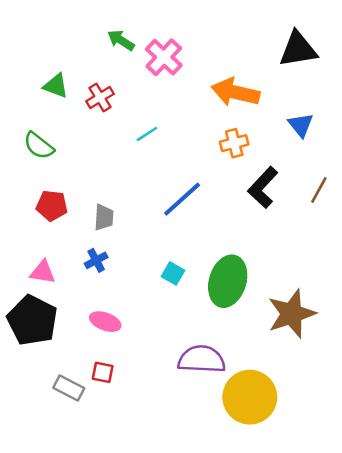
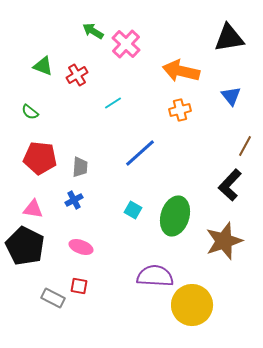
green semicircle: (39, 146) -> (30, 112), size x0.7
black L-shape: (263, 187) -> (230, 185), moved
red pentagon: (52, 206) -> (40, 158), size x1.4

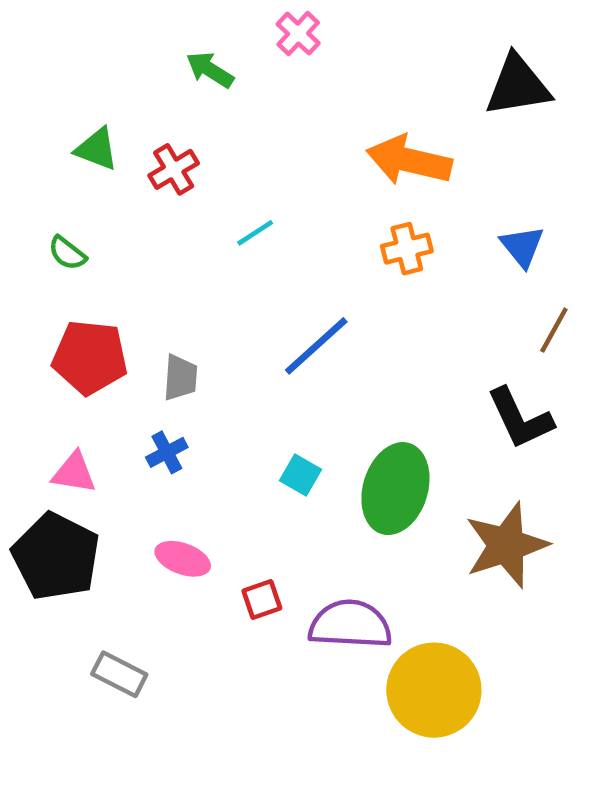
pink cross: (126, 44) -> (298, 34), moved, size x0.7
blue triangle: (231, 96) -> (522, 246), moved
black L-shape: (230, 185) -> (520, 418), turned -68
red square: (79, 286) -> (262, 600), moved, turned -30

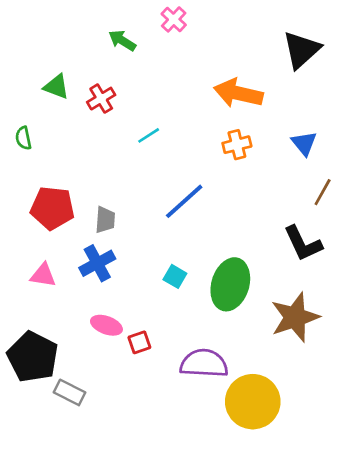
black triangle: (518, 86) -> (301, 50), turned -33
green semicircle: (67, 253) -> (23, 138), moved, turned 40
blue cross: (167, 452) -> (97, 263), size x1.5
black pentagon: (56, 556) -> (33, 357), moved
red square: (262, 600) -> (139, 342), moved

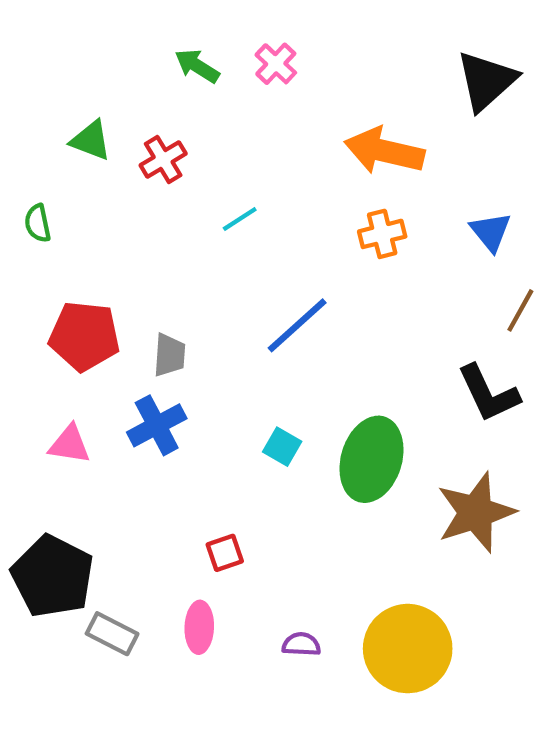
pink cross: (174, 19) -> (276, 64), moved
pink ellipse: (106, 325) -> (199, 627), moved, turned 72
purple semicircle: (204, 363) -> (301, 644), moved, size x0.5

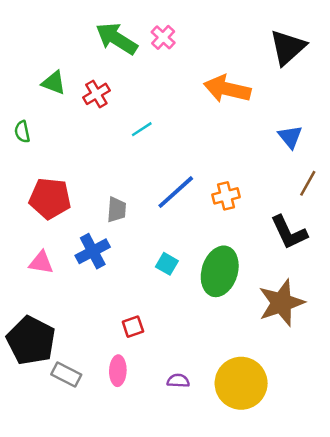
green arrow: (197, 66) -> (117, 39), size x1.6
orange cross: (382, 234) -> (226, 196), moved
gray trapezoid: (169, 355) -> (117, 210), moved

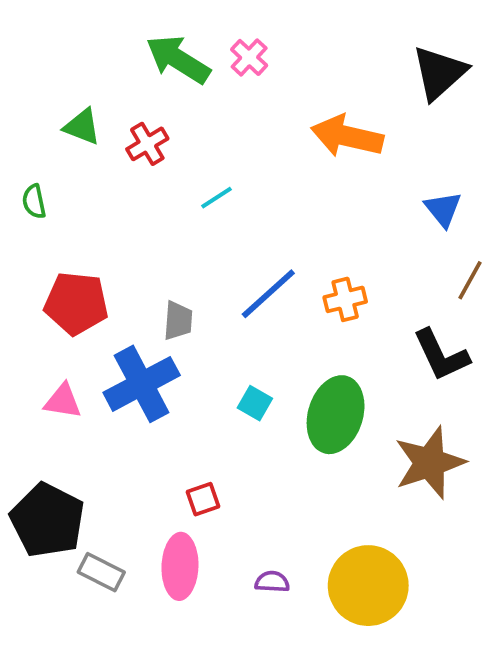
blue cross: (93, 251) -> (142, 384), size x1.4
pink ellipse: (118, 371) -> (180, 566), size x1.4

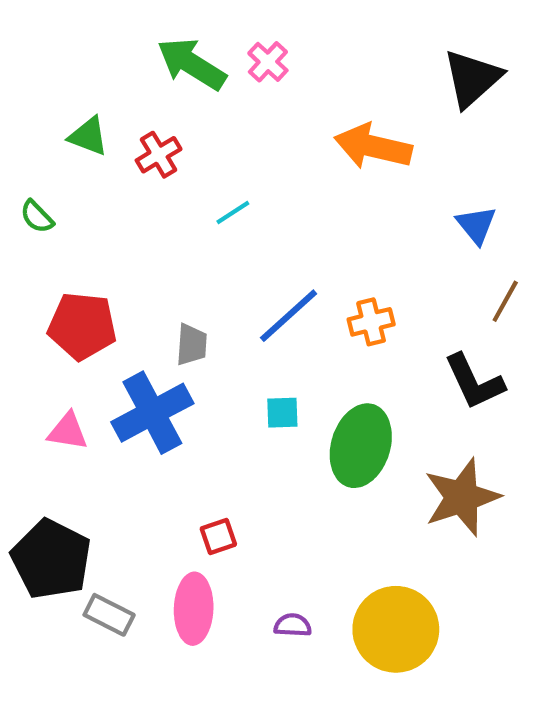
green semicircle: (34, 201) -> (37, 217), turned -32
cyan square: (255, 403) -> (282, 413), moved, turned -32

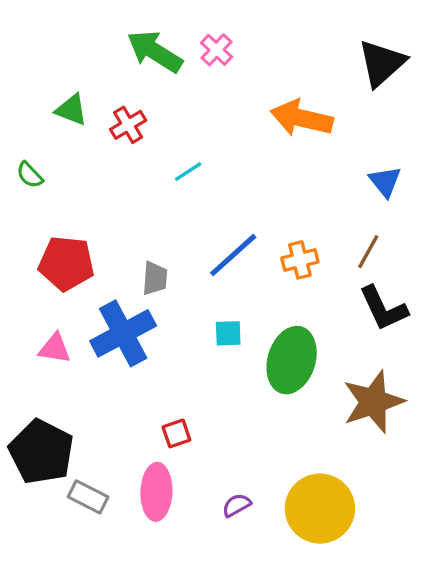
brown line: (505, 301) -> (368, 252), moved
purple semicircle: (293, 625) -> (237, 505), turned -32

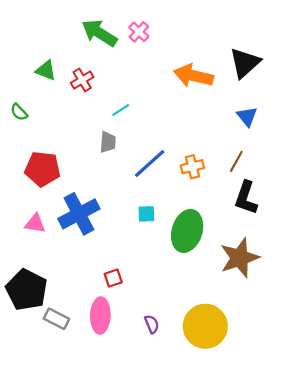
black triangle: (382, 63) -> (245, 63), moved
gray trapezoid: (155, 278) -> (108, 142), moved
black L-shape: (383, 308) -> (246, 198), turned 44
purple semicircle: (237, 505) -> (152, 324), turned 96

